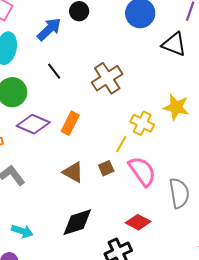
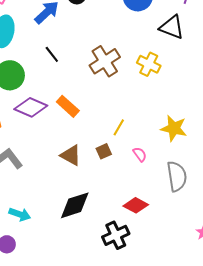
yellow star: (176, 107) -> (174, 128), moved
orange rectangle: (70, 123) -> (68, 106), turned -75
yellow cross: (142, 123) -> (149, 64), moved
pink semicircle: (142, 171) -> (140, 154), size x0.5

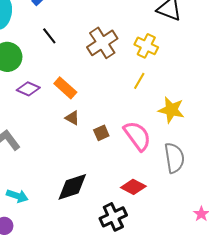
purple diamond: (31, 107) -> (28, 89), size x0.7
yellow line: (119, 127) -> (139, 81), moved
pink semicircle: (140, 154) -> (137, 136), size x2.0
brown triangle: (71, 155) -> (72, 118), moved, size x0.7

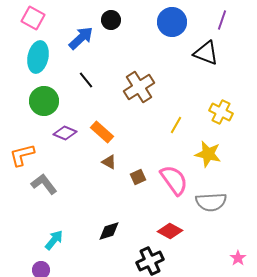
yellow cross: (146, 46) -> (221, 112), moved
gray semicircle: (174, 158) -> (211, 202), turned 96
black diamond: (72, 187) -> (109, 231), size x0.7
cyan arrow: (17, 196) -> (54, 240), turned -70

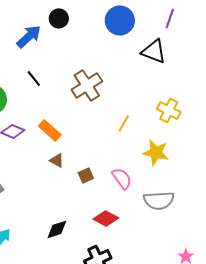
pink semicircle: (174, 180) -> (122, 178), size x0.7
red diamond: (170, 231) -> (106, 218), moved

